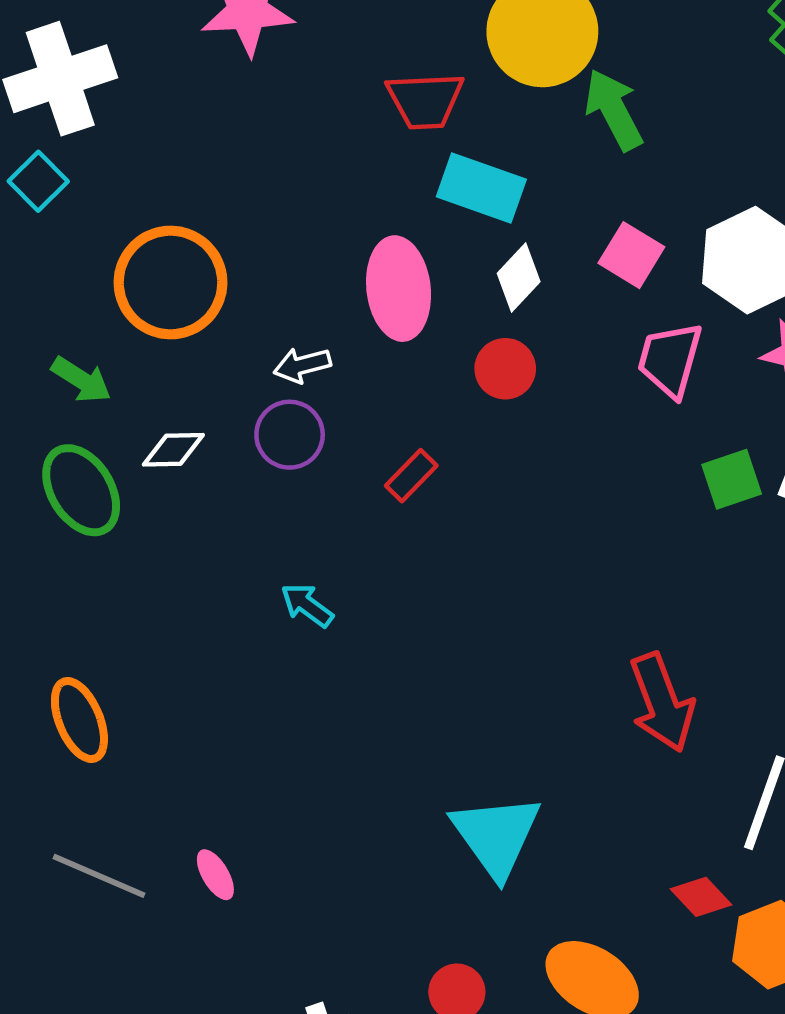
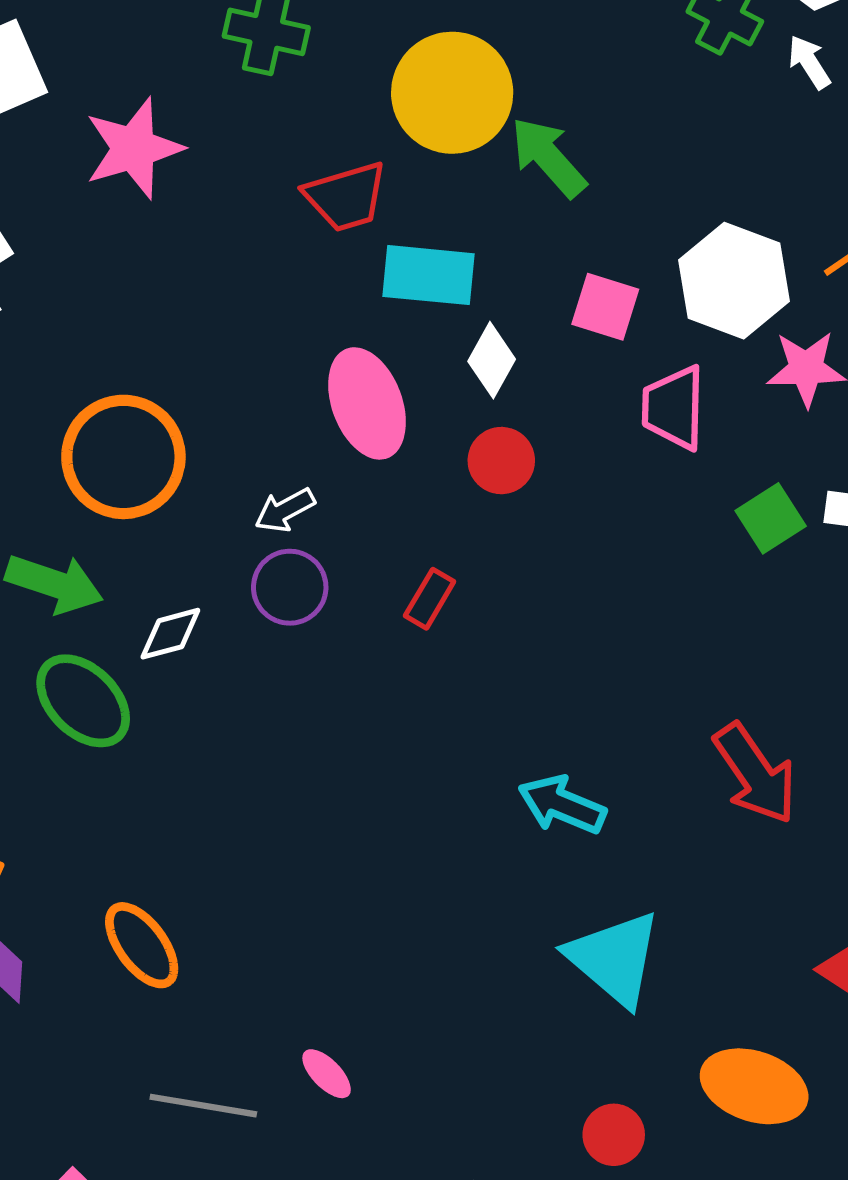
green arrow: (81, 380) -> (54, 584), size x1.4
cyan arrow: (307, 605) -> (562, 805), moved, size x1.4

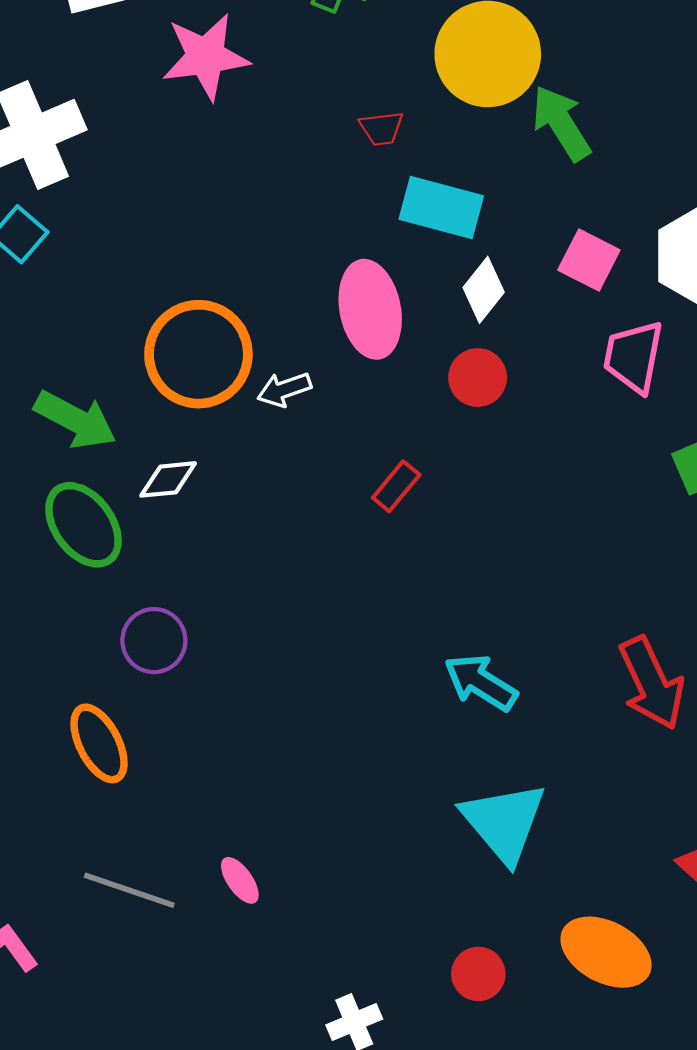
red trapezoid: (346, 197) -> (381, 128), size x0.6
orange circle: (123, 457) -> (198, 354), moved
purple circle: (290, 587) -> (154, 641), moved

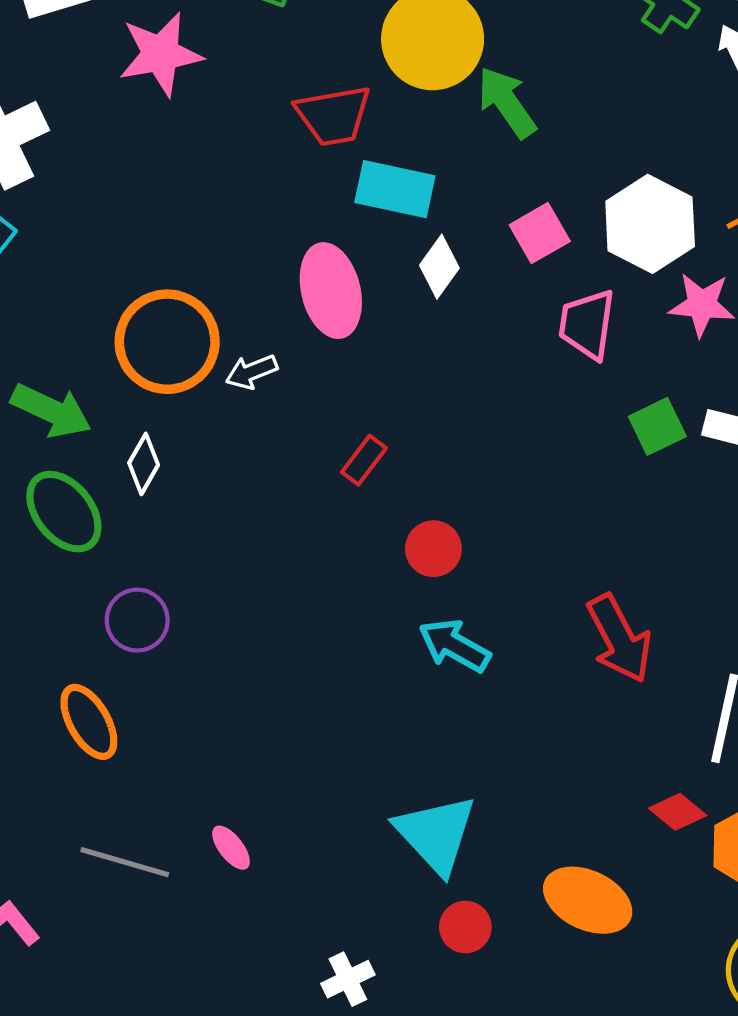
red trapezoid: (381, 128) -> (333, 115), size x1.8
pink square: (589, 260) -> (540, 233), turned 36
red circle: (478, 378) -> (433, 549), moved
white diamond: (168, 479) -> (144, 464), turned -52
cyan triangle: (504, 822) -> (436, 834), moved

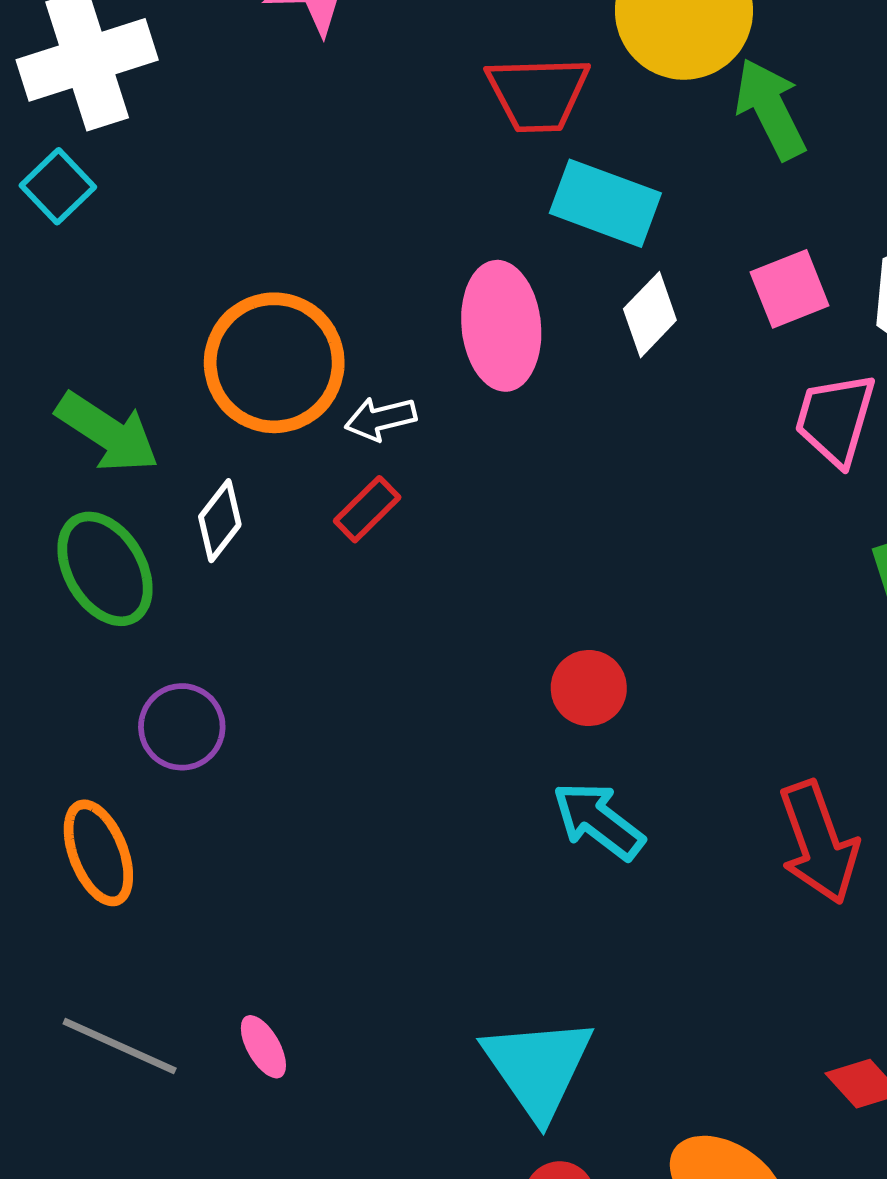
red rectangle: (364, 460) -> (367, 509), moved

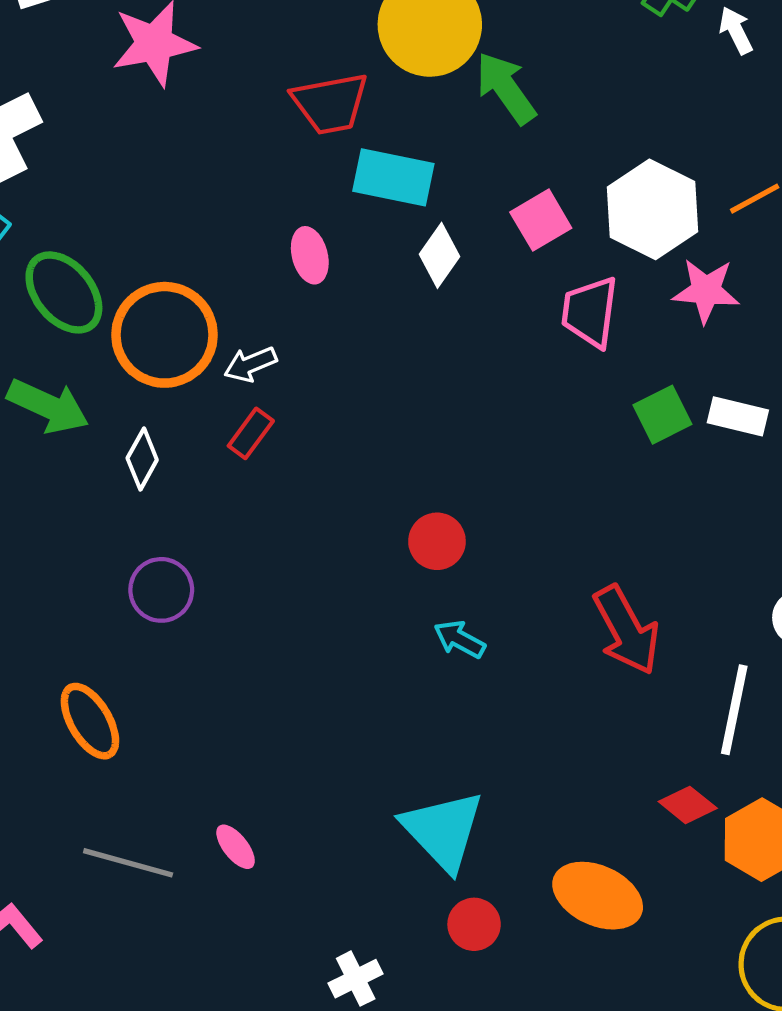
pink ellipse: (501, 326) -> (310, 255), moved, size x0.6
green ellipse: (105, 569) -> (64, 292), moved
purple circle: (182, 727) -> (161, 590), moved
cyan arrow: (598, 821) -> (460, 639), size x0.7

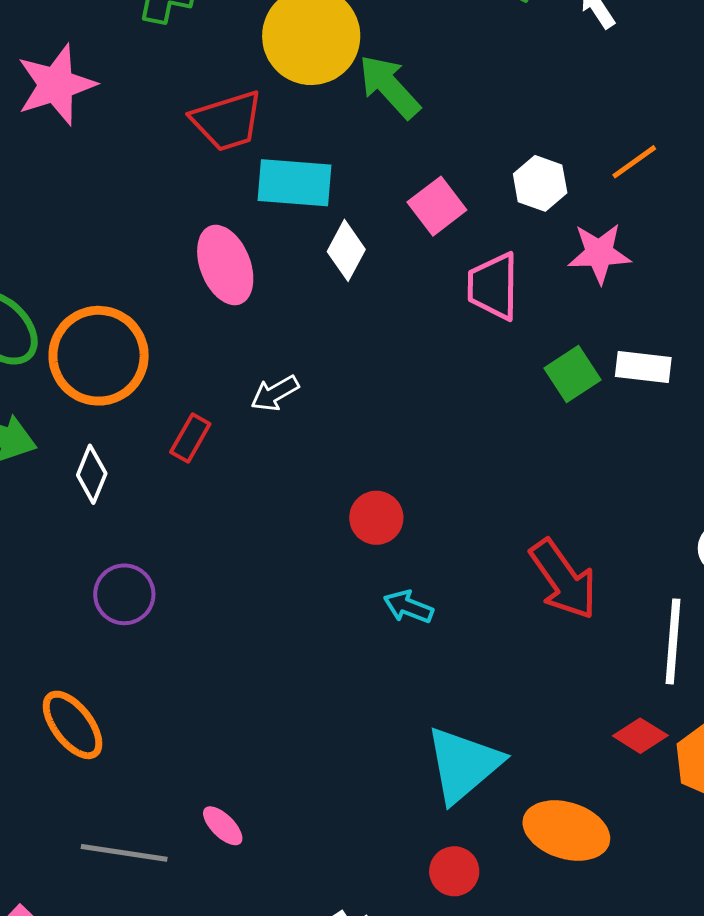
white hexagon: (652, 209) -> (540, 183), size x0.6
pink ellipse: (310, 255) -> (225, 265), size x1.5
white arrow: (250, 364) -> (275, 393), moved
cyan triangle: (443, 830) -> (463, 765), moved, turned 40

